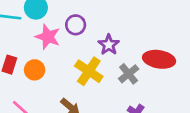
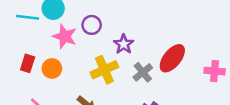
red ellipse: (159, 59) -> (172, 58), turned -60
yellow cross: (89, 71) -> (104, 70), turned 32

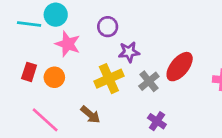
purple circle: (92, 25) -> (108, 27), moved
purple star: (124, 44) -> (129, 52), turned 30

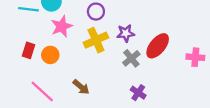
pink star: (68, 44) -> (62, 26), turned 30
purple star: (129, 52) -> (126, 33), moved
yellow cross: (109, 79) -> (96, 40), moved

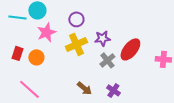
brown arrow: (81, 87) -> (84, 88), moved

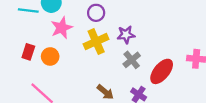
red ellipse: (130, 49) -> (162, 71), moved

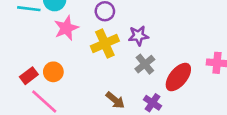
red rectangle: (28, 52) -> (29, 76), moved, turned 35
orange circle: (50, 56) -> (53, 72), moved

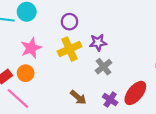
pink star: (66, 28) -> (31, 48), moved
red ellipse: (178, 77) -> (135, 93), moved

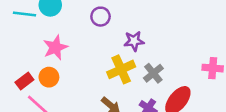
yellow cross: (69, 49) -> (121, 69), moved
gray cross: (103, 67) -> (153, 73), moved

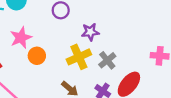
orange circle: (49, 77) -> (37, 56), moved

